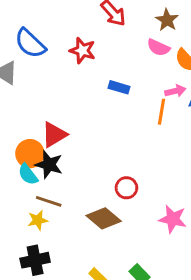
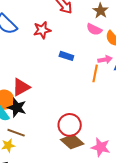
red star: (82, 51) -> (42, 30), turned -30
red circle: (126, 188) -> (70, 125), size x1.5
brown diamond: (104, 218) -> (72, 142), moved

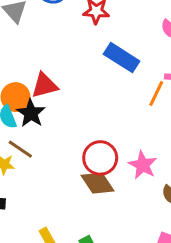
blue rectangle: (66, 56) -> (122, 58), size x1.6
pink star: (101, 147) -> (143, 165), moved

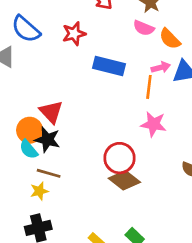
red triangle: (45, 85) -> (51, 112), turned -40
pink star: (143, 165) -> (153, 124), moved

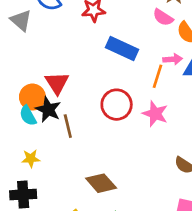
red circle: (120, 158) -> (117, 105), moved
brown line: (49, 173) -> (68, 126), moved, turned 50
brown diamond: (124, 180) -> (101, 183), moved

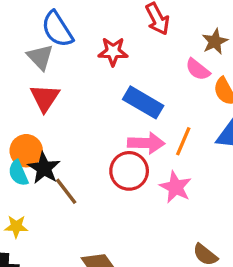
gray triangle: (21, 20) -> (40, 57), moved
pink arrow: (173, 59) -> (146, 143), moved, size x1.5
red triangle: (57, 83) -> (45, 98), moved
brown line: (68, 126) -> (66, 191), turned -30

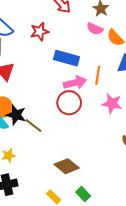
pink star: (176, 187) -> (112, 104), moved

